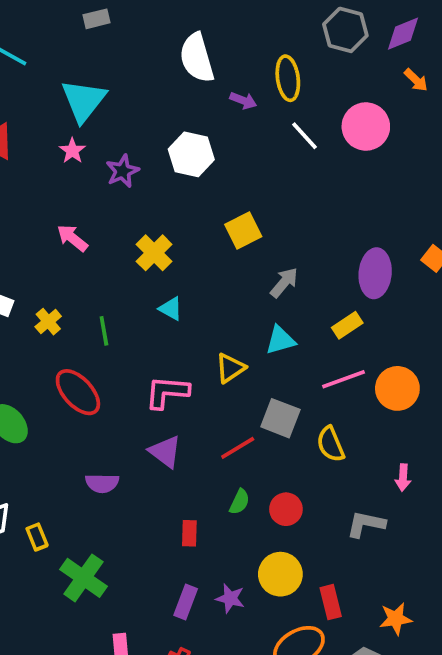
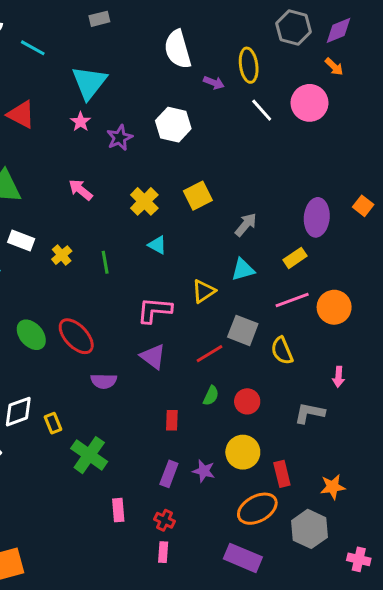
orange arrow: (416, 80) -> (334, 67), moved
yellow square: (243, 231) -> (198, 196), moved
red ellipse: (78, 392) -> (76, 336), moved

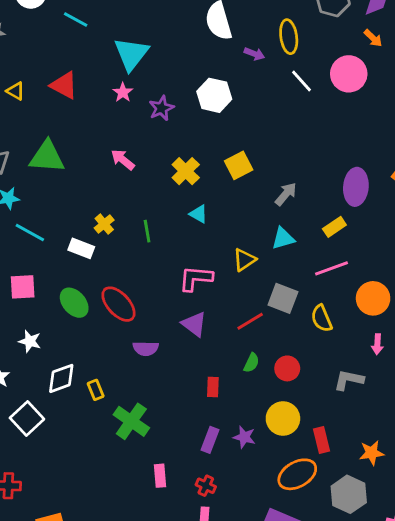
white rectangle: (21, 241) -> (81, 248), moved
orange circle: (334, 307) -> (373, 298), moved

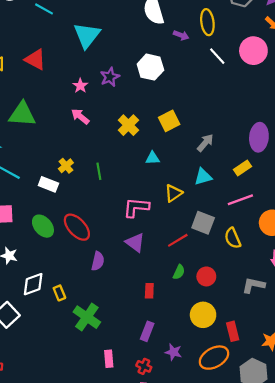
pink star: (123, 92) -> (80, 86), moved
cyan triangle: (199, 214) -> (153, 158), moved, turned -32
purple semicircle: (146, 348) -> (98, 261), turned -78
purple star: (244, 437) -> (173, 352), moved

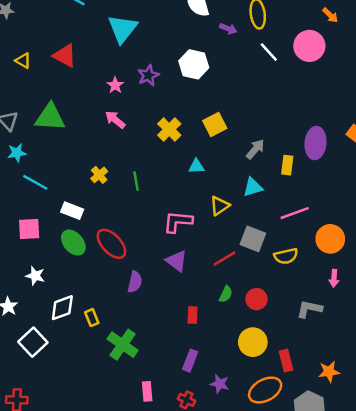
yellow rectangle: (242, 168) -> (287, 165), moved, turned -49
white rectangle: (48, 184) -> (72, 211), moved
yellow semicircle: (233, 238) -> (286, 256), turned -80

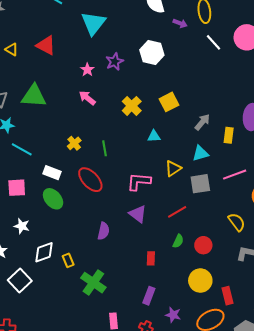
gray square: (253, 239) -> (200, 184), moved, turned -30
red ellipse: (111, 244) -> (90, 180), moved
yellow semicircle: (286, 256) -> (237, 222), moved, turned -114

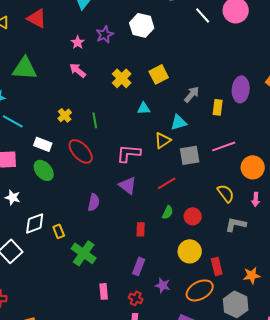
cyan triangle: (200, 153) -> (179, 122), moved

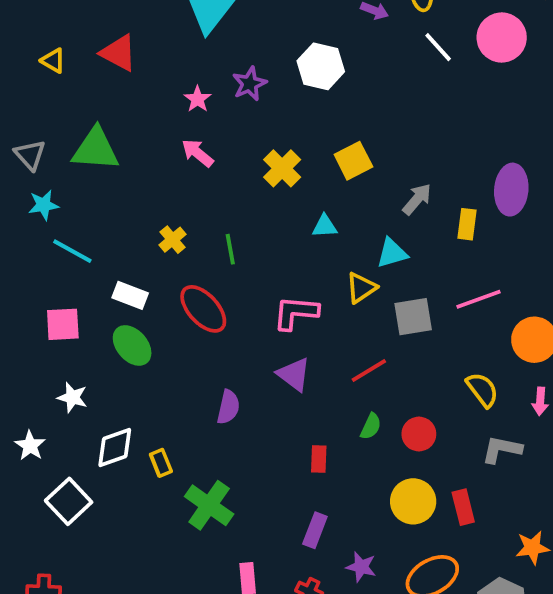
red rectangle: (217, 266) -> (463, 507), moved

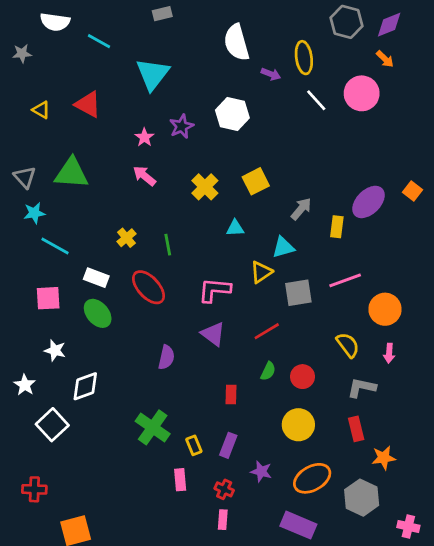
purple ellipse: (511, 190) -> (368, 202), turned 40
yellow rectangle: (161, 463) -> (194, 445), moved
red rectangle: (463, 507) -> (356, 429), moved

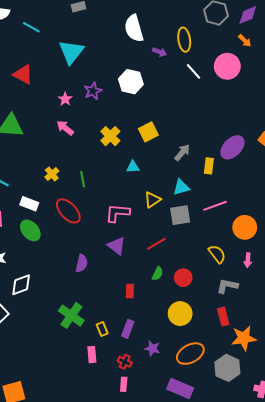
cyan triangle: (283, 247) -> (181, 187), moved
orange star: (384, 458) -> (244, 338), size x1.4

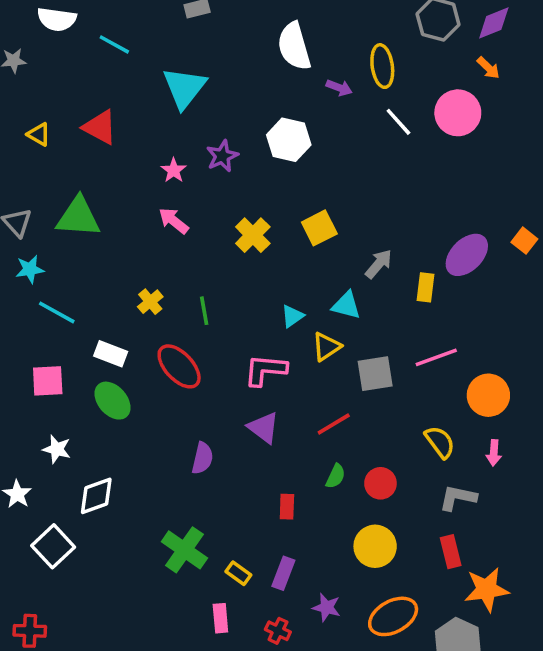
cyan triangle: (133, 167) -> (292, 316), moved, turned -32
cyan triangle: (181, 187) -> (346, 305), moved, turned 30
yellow rectangle: (102, 329) -> (238, 573), turned -32

